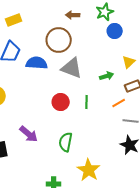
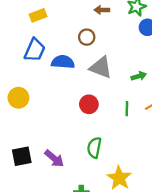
brown circle: (59, 40) -> (87, 37), size x0.6
green line: (87, 102) -> (127, 109), moved
purple arrow: (29, 134) -> (54, 158), moved

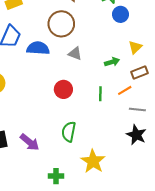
brown circle: (87, 37) -> (61, 24), size x1.6
gray triangle: (101, 67) -> (75, 53), size x0.6

